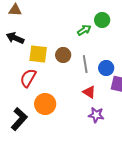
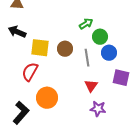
green circle: (102, 20) -> (100, 37), moved
blue circle: (106, 68) -> (109, 53), moved
red triangle: (89, 92) -> (91, 86), turned 32

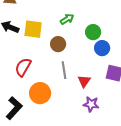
green arrow: (86, 24) -> (67, 19), moved
yellow square: (40, 48) -> (33, 29), moved
gray line: (87, 58) -> (64, 70), moved

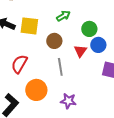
red triangle: (84, 81) -> (80, 51), moved
purple star: (91, 104) -> (68, 101), moved

